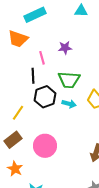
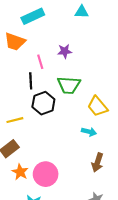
cyan arrow: (69, 104) -> (89, 132), moved
yellow line: (18, 113) -> (15, 120), turned 42
pink circle: (45, 146) -> (46, 174), moved
orange star: (15, 169) -> (20, 172), moved

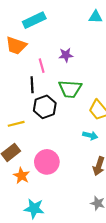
cyan triangle: (82, 12) -> (96, 17), moved
pink circle: (46, 174) -> (47, 162), moved

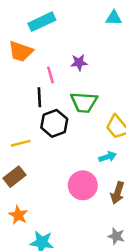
cyan arrow: (90, 135) -> (108, 157), turned -32
pink circle: (47, 162) -> (83, 185), moved
orange star: (21, 176) -> (18, 215), moved

